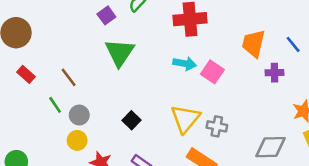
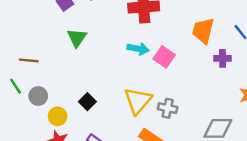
green triangle: (120, 53) -> (77, 38), size x0.7
brown line: (69, 77) -> (29, 60), turned -48
yellow circle: (77, 140) -> (58, 116), moved

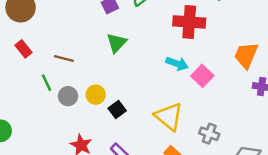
yellow triangle: (138, 101) -> (169, 116), turned -40
gray cross: (168, 108) -> (209, 134), moved
yellow circle: (58, 116) -> (96, 95), moved

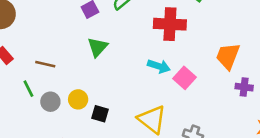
black square: (117, 109) -> (100, 114), turned -36

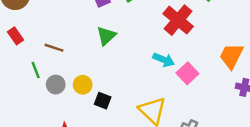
red cross: (170, 24) -> (178, 20), turned 32

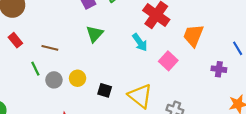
orange trapezoid: (231, 56) -> (193, 36), moved
cyan arrow: (164, 60) -> (140, 42), moved, turned 36
black square: (103, 101) -> (105, 90), moved

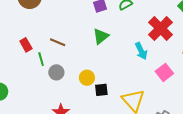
red rectangle: (15, 40) -> (26, 45), moved
yellow circle: (78, 78) -> (87, 78), moved
black square: (105, 90) -> (101, 90), turned -32

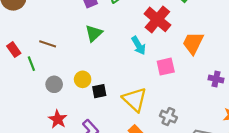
gray circle: (56, 72) -> (54, 84), moved
pink square: (164, 72) -> (166, 67), turned 30

